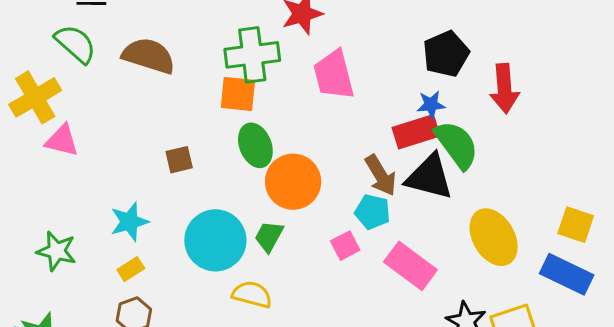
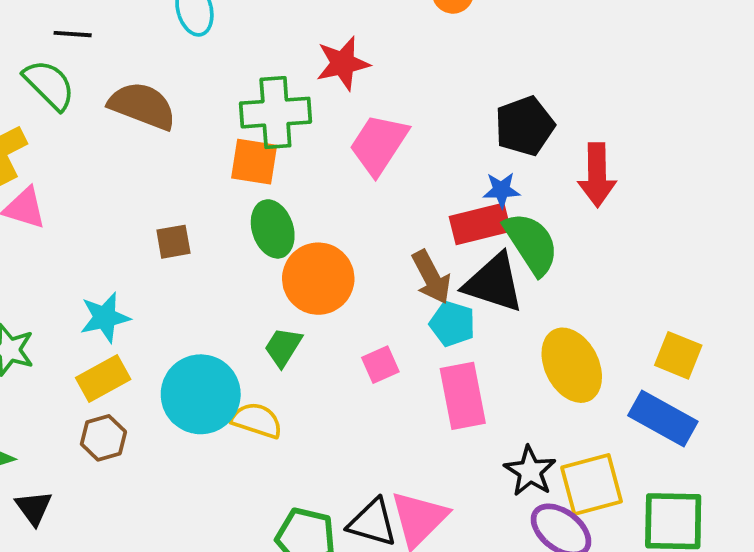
pink trapezoid: (334, 75) -> (379, 144), turned 44
cyan pentagon: (372, 212) -> (452, 324), moved
cyan circle: (215, 240) -> (201, 394), moved
pink rectangle: (410, 266) -> (463, 396), turned 39
yellow rectangle: (131, 269) -> (103, 378), size x1.5

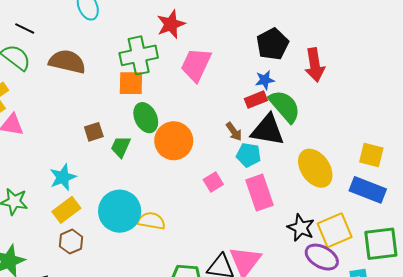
black line: (73, 34) -> (25, 29), turned 30
red rectangle: (480, 224) -> (256, 100), size x0.7
brown arrow: (431, 277) -> (234, 132), size x0.7
green trapezoid: (283, 347) -> (121, 147), moved

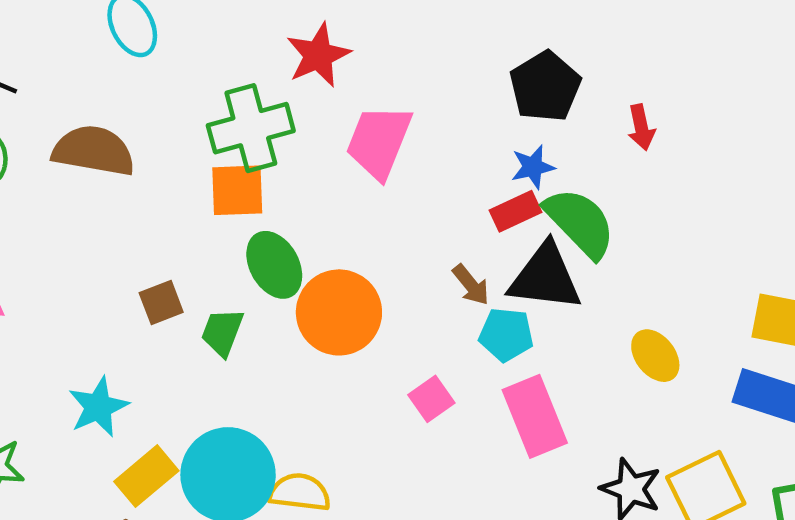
red arrow: (315, 65) -> (641, 127), size x0.6
yellow ellipse: (315, 168) -> (655, 356), size x0.6
yellow rectangle: (66, 210) -> (146, 476), moved

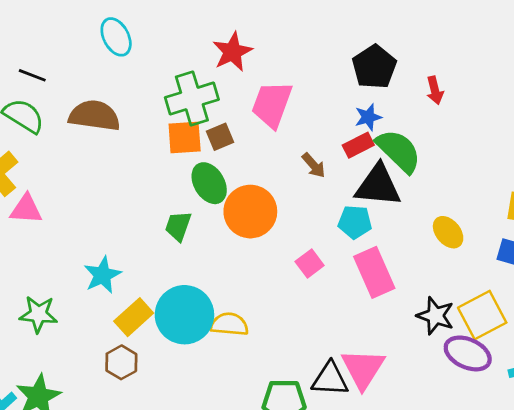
brown arrow: (471, 285) -> (314, 165), moved
brown square: (161, 302) -> (220, 137), moved

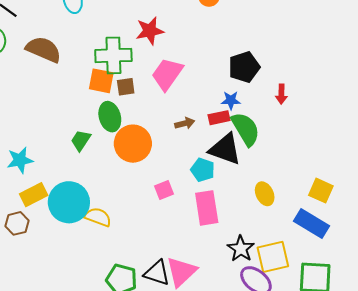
brown arrow: (314, 165) -> (185, 123), turned -78

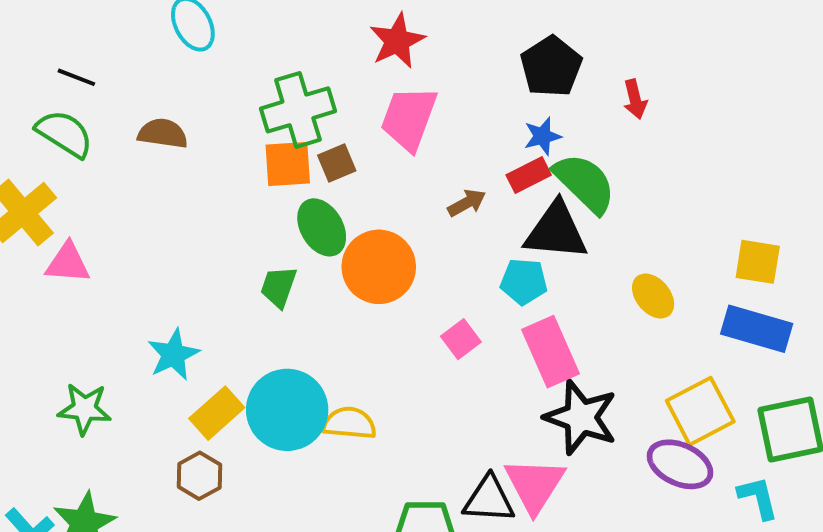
red star: (150, 31) -> (397, 41), moved
brown semicircle: (44, 49) -> (163, 133), size x0.7
black star: (241, 249) -> (581, 417), moved, size x1.4

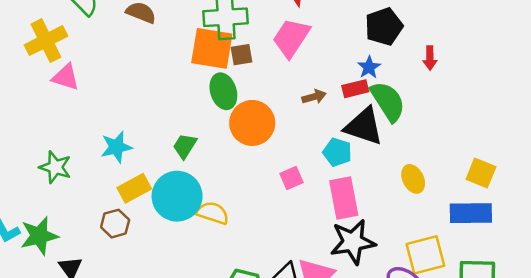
blue star: (542, 136) -> (369, 67), turned -30
orange square: (288, 164) -> (212, 48), size x1.4
green trapezoid: (279, 287) -> (185, 146), moved
blue rectangle: (757, 329) -> (471, 213), turned -30
black star: (581, 417) -> (353, 242), turned 30

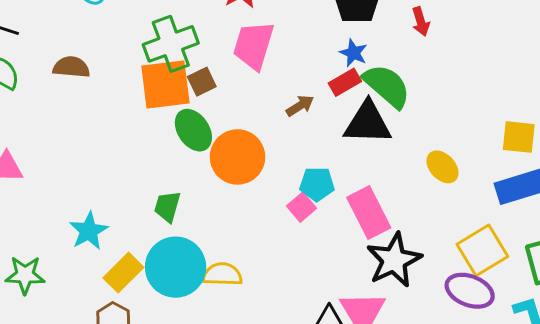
cyan pentagon: (337, 152) -> (317, 184), moved

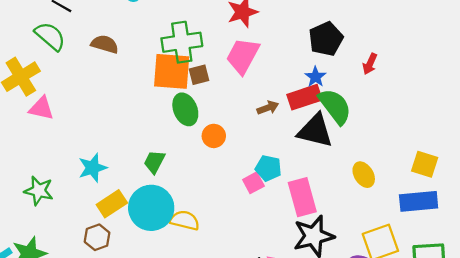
red arrow: (421, 22) -> (370, 64), turned 30
red rectangle: (345, 82) -> (305, 97), size x1.4
orange circle: (237, 157) -> (214, 136), size x0.6

